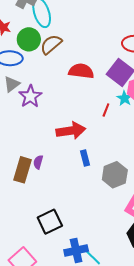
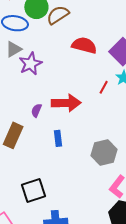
blue rectangle: (85, 158) -> (58, 138), moved
purple semicircle: (38, 162) -> (36, 110), moved

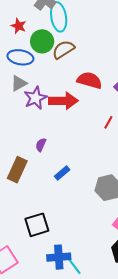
red arrow: (66, 103) -> (63, 101), moved
blue rectangle: (58, 138) -> (62, 173), turned 56

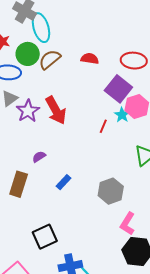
red semicircle: (89, 80) -> (90, 59), moved, size x0.7
red arrow: (63, 101) -> (56, 110), turned 68
purple semicircle: (41, 145) -> (39, 157), turned 40

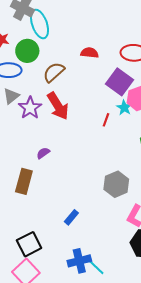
brown semicircle: (50, 59) -> (54, 72), moved
blue rectangle: (64, 182) -> (71, 217), moved
black square: (45, 237) -> (29, 244), moved

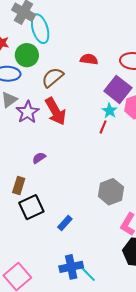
cyan star: (124, 108) -> (110, 111), moved
brown rectangle: (24, 181) -> (19, 185), size x0.7
black square: (29, 244) -> (31, 207), moved

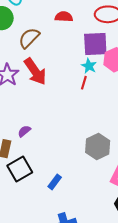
purple square: (118, 89) -> (95, 44), turned -36
purple semicircle: (39, 158) -> (24, 131), moved

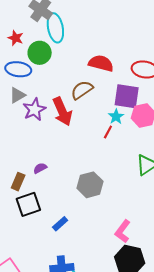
red semicircle: (64, 17) -> (101, 63), size x1.4
brown semicircle: (29, 38) -> (82, 90), moved
gray hexagon: (98, 146) -> (90, 185), moved

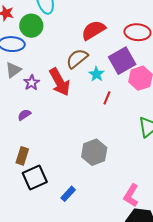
red semicircle: (101, 63) -> (93, 30), turned -40
purple square: (127, 96) -> (122, 61), turned -32
purple star: (34, 110) -> (32, 83), size x0.7
cyan star: (116, 117) -> (96, 74), moved
purple semicircle: (40, 168) -> (24, 115), moved

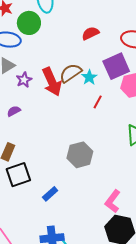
red semicircle: (93, 30) -> (90, 33), size x0.7
brown semicircle: (77, 59) -> (71, 73), moved

